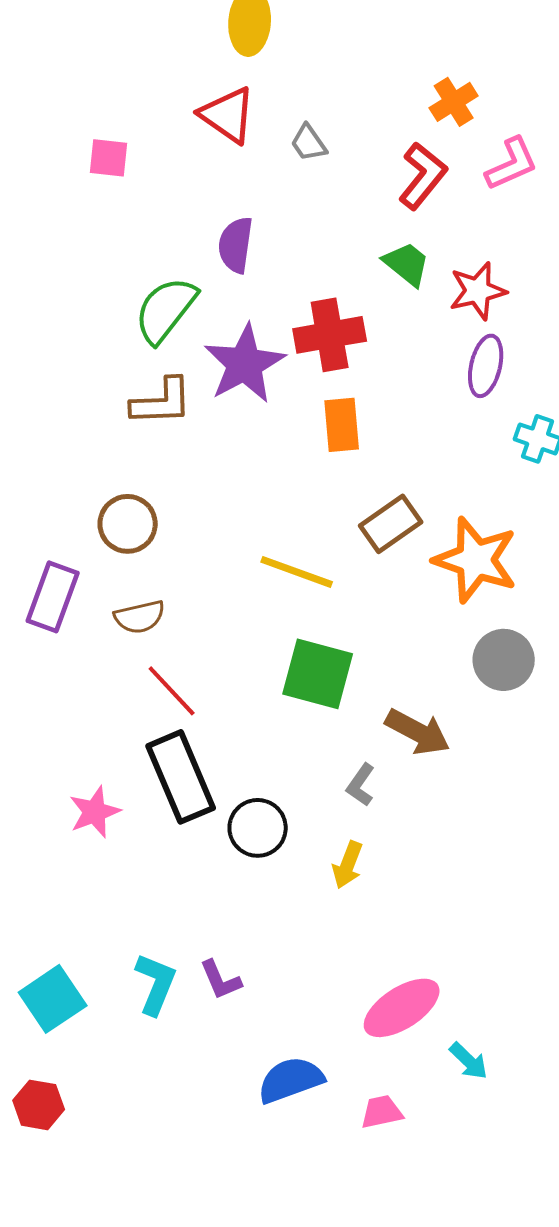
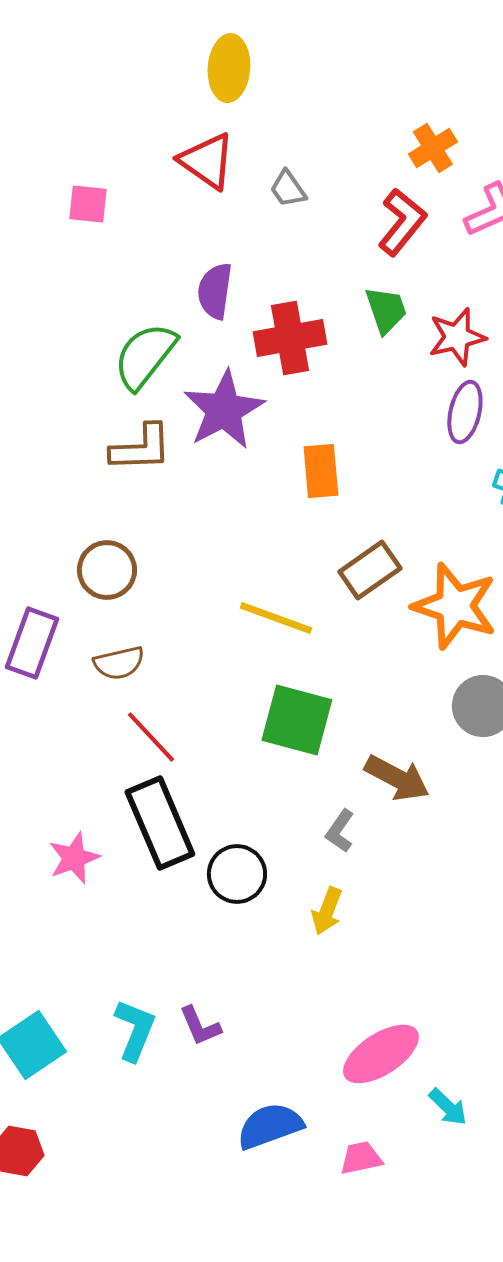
green trapezoid: (407, 264) -> (386, 310), turned 32
red cross: (330, 335) -> (290, 338), moved

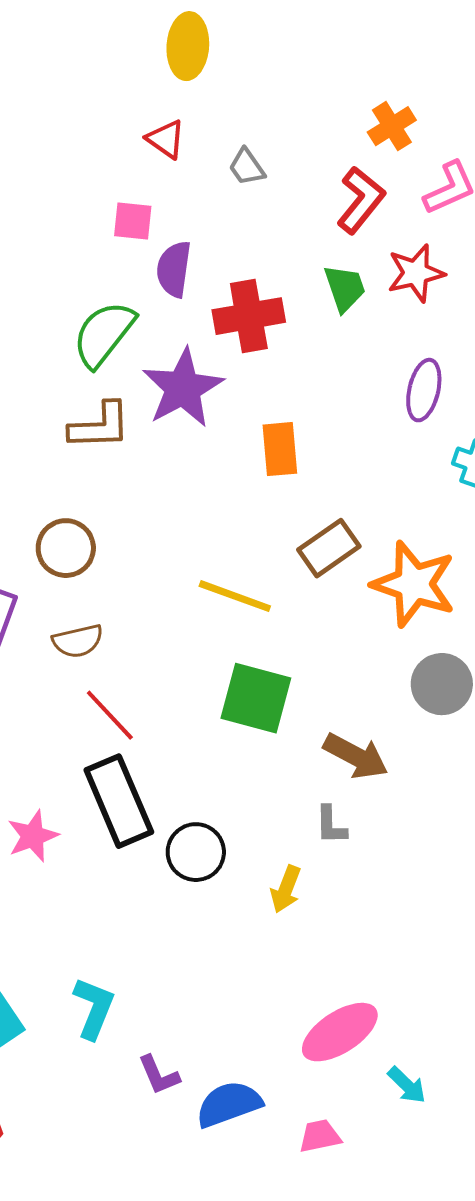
red triangle: (207, 161) -> (166, 139), size x0.7
pink square: (88, 204) -> (133, 221), moved
red star: (457, 337) -> (416, 273), moved
gray L-shape: (340, 831) -> (331, 825), moved, turned -36
purple L-shape: (200, 1026) -> (159, 1075), moved

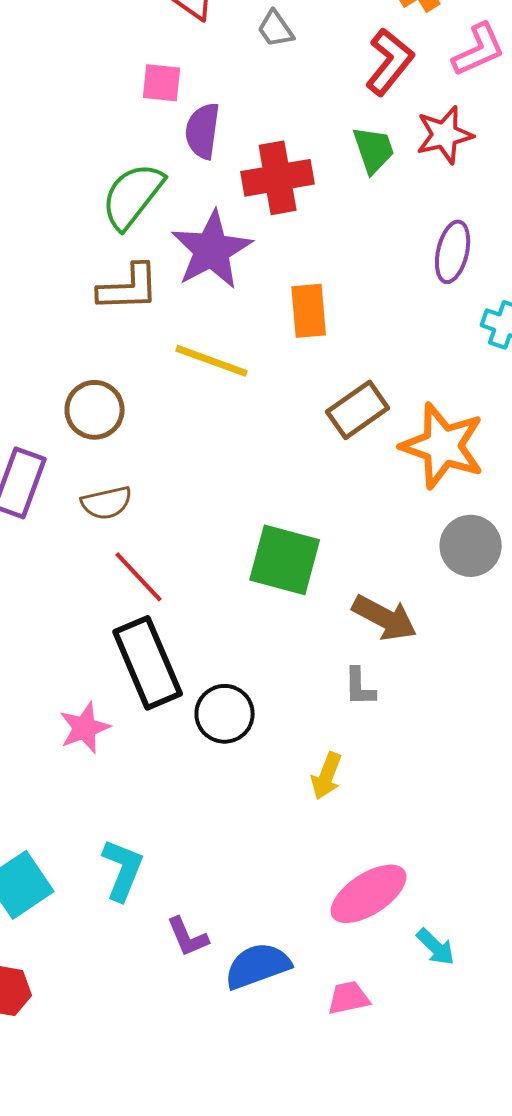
yellow line: (235, 596) -> (212, 361), moved
pink star: (33, 836) -> (85, 728), moved
yellow arrow: (286, 889) -> (327, 776), moved

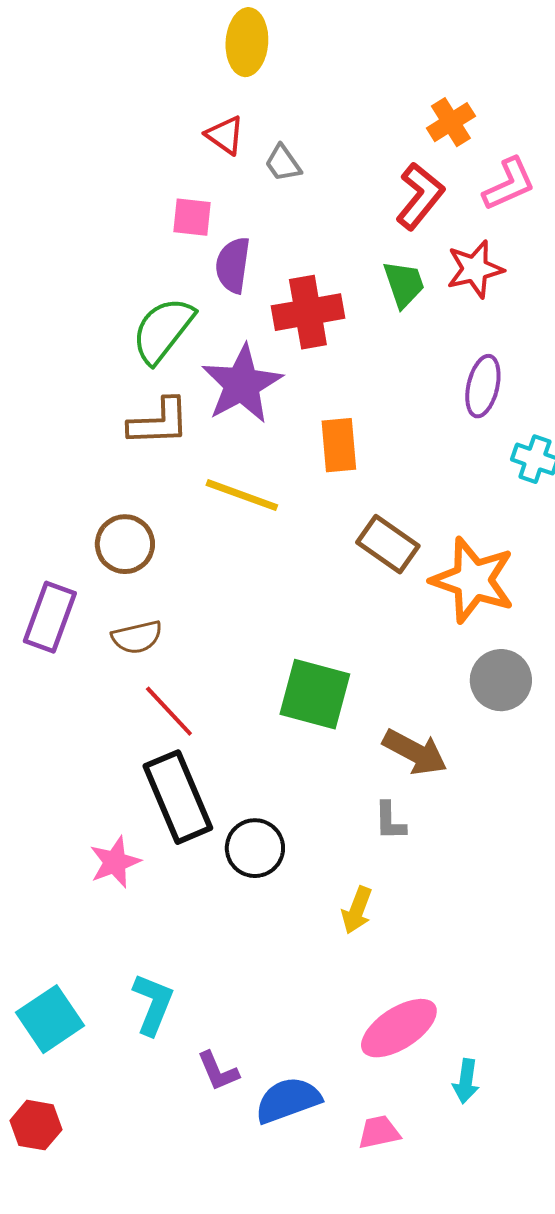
gray trapezoid: (276, 29) -> (283, 163), moved
brown rectangle: (358, 410) -> (388, 544), turned 70
cyan arrow: (436, 947) -> (466, 1081), turned 54

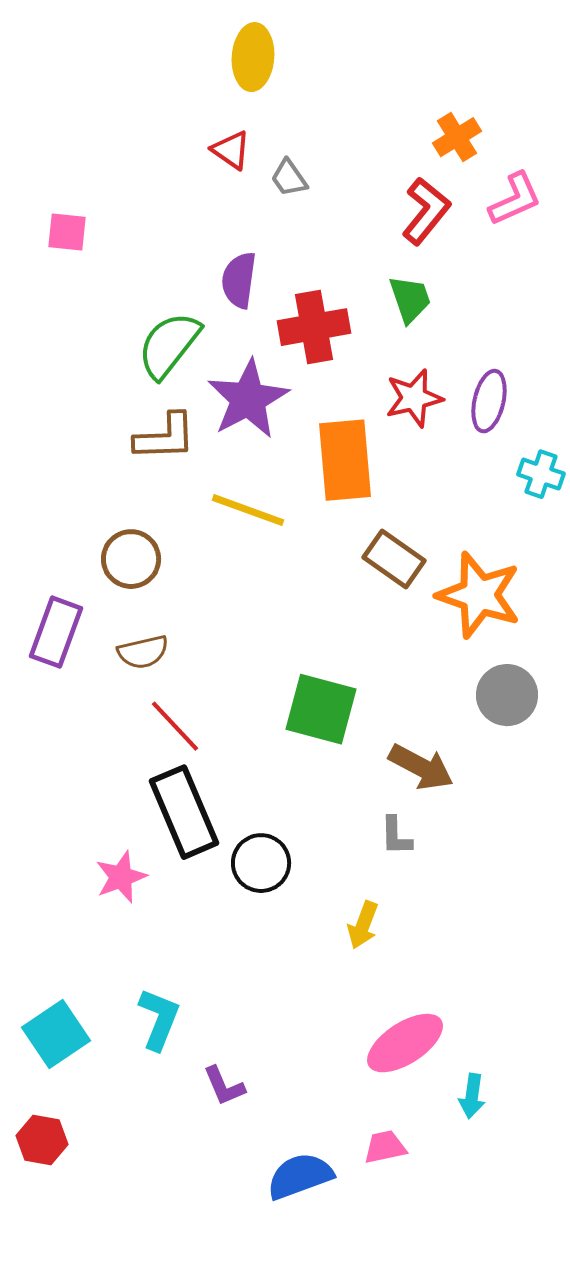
pink square: (192, 217) -> (67, 232), moved
red star: (475, 269) -> (414, 398), moved
orange rectangle: (339, 445) -> (345, 460), size x1.5
blue semicircle: (288, 1100) -> (300, 1176), moved

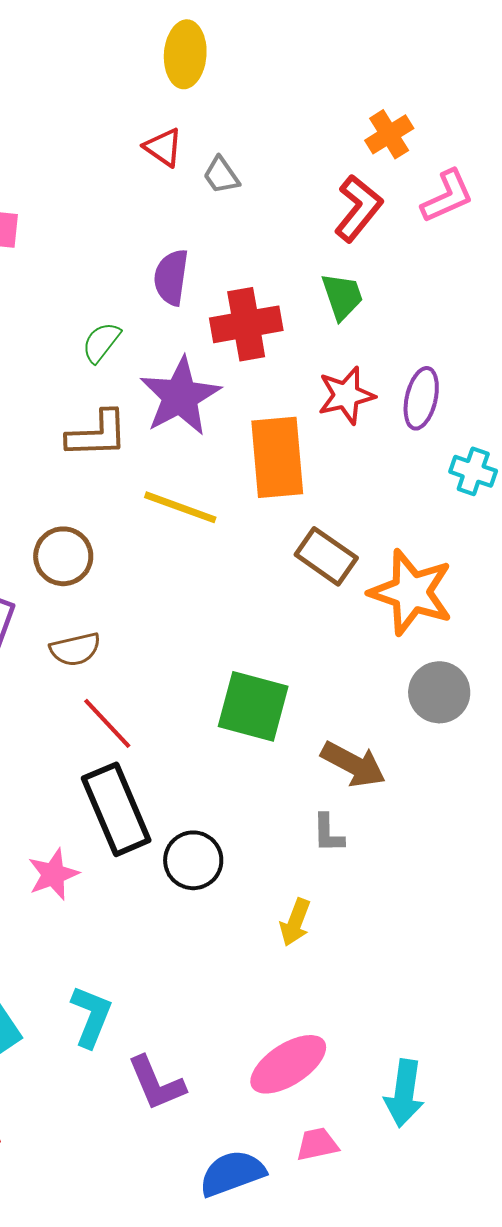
green semicircle: (169, 345) -> (101, 342), size x0.6
pink ellipse: (405, 1043) -> (288, 1064), moved
purple L-shape: (224, 1086) -> (156, 1083), size x1.4
cyan arrow: (472, 1096) -> (404, 1093), size x1.5

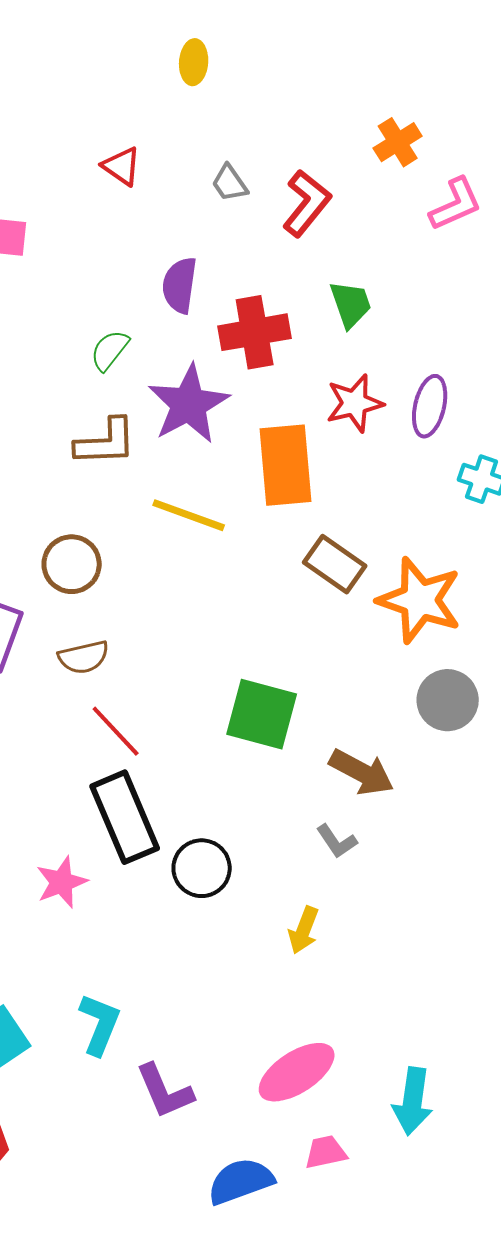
yellow ellipse: (185, 54) -> (194, 62), size x0.7
red triangle: (163, 147) -> (122, 166), moved
red L-shape: (358, 208) -> (307, 203), moved
gray L-shape: (328, 833) -> (337, 841), turned -33

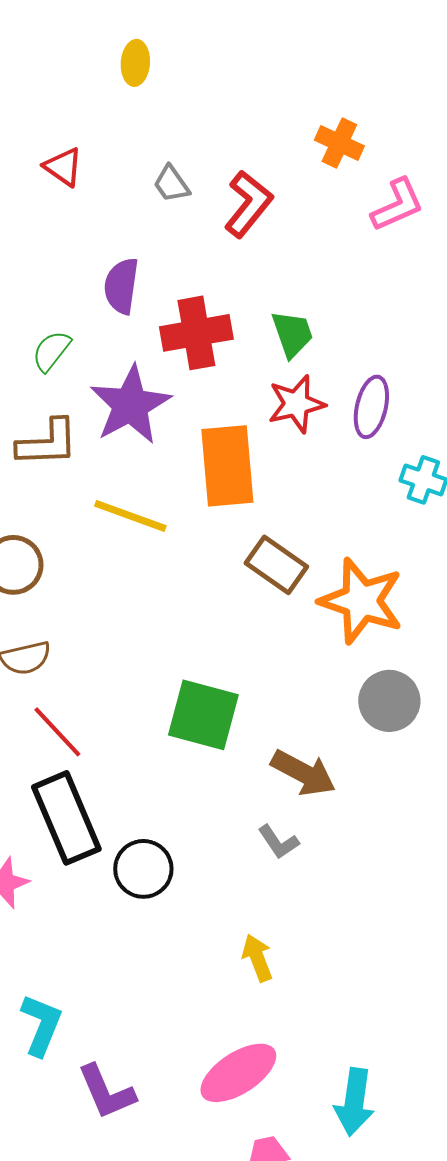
orange cross: (398, 142) -> (339, 143), turned -33
green trapezoid: (351, 304) -> (292, 334), moved
yellow arrow: (304, 930) -> (257, 958), moved, turned 138

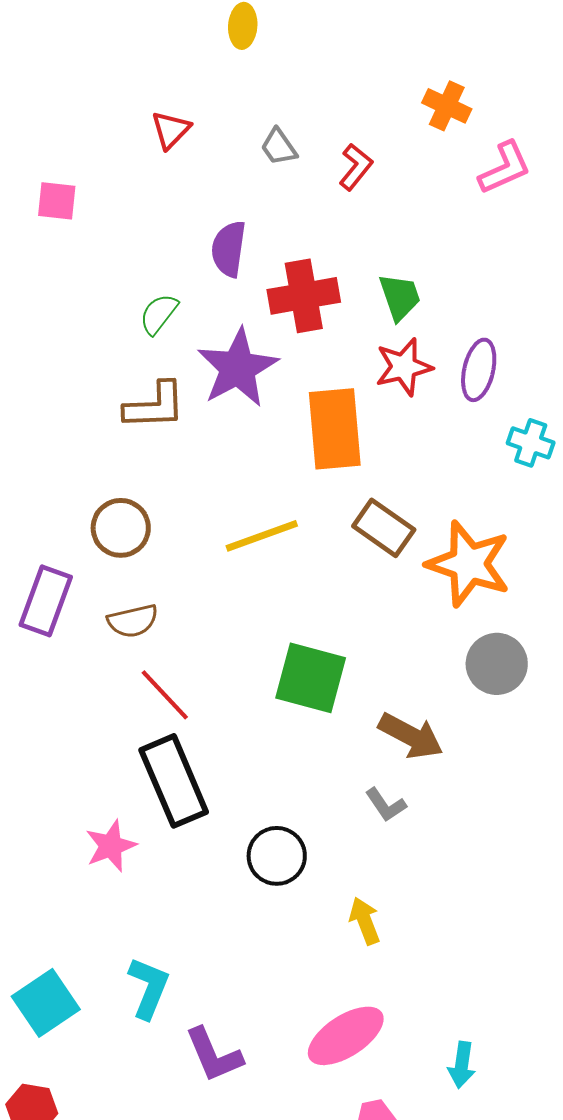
red triangle: (63, 167) -> (171, 130), turned 39
red L-shape: (248, 204) -> (356, 167), size x0.7
yellow line: (130, 516) -> (262, 536), moved, turned -40
black circle: (143, 869) -> (277, 856), moved
cyan arrow: (354, 1102) -> (462, 1065), size x0.7

